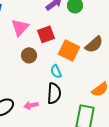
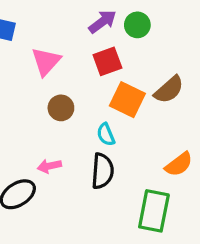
red square: (46, 34) -> (107, 61), moved
pink arrow: (31, 105) -> (49, 166), moved

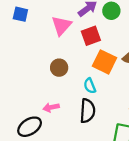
pink triangle: (46, 61) -> (61, 26), moved

